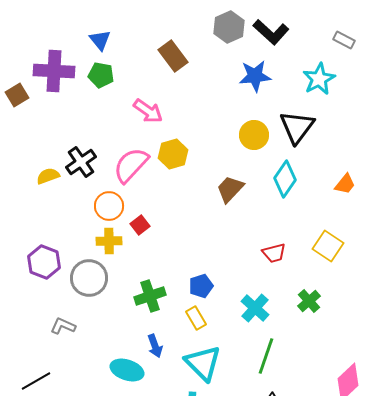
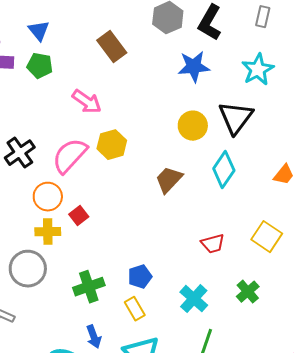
black L-shape: (271, 32) -> (210, 23), turned 78
gray rectangle: (344, 40) -> (263, 17), moved, turned 75

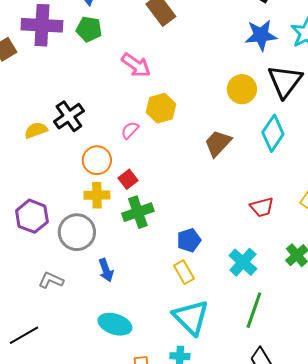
blue star: (194, 67) -> (261, 35), moved
pink semicircle: (70, 156) -> (130, 130), moved, size x0.5
green cross: (89, 287) -> (138, 212), moved
blue arrow: (94, 337) -> (106, 270), moved

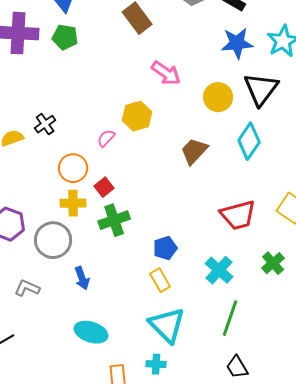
pink arrow: (136, 65) -> (166, 73), moved
black cross: (69, 116) -> (45, 124), size x0.7
red trapezoid: (262, 207) -> (238, 215), size x1.5

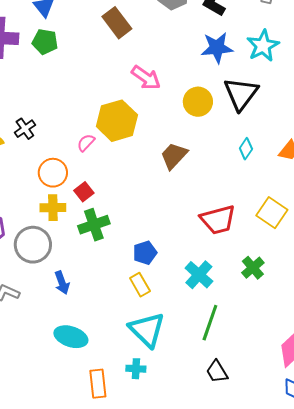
yellow hexagon: (137, 116) -> (117, 121), size x1.4
cyan diamond: (249, 141) -> (246, 149), moved, size x0.6

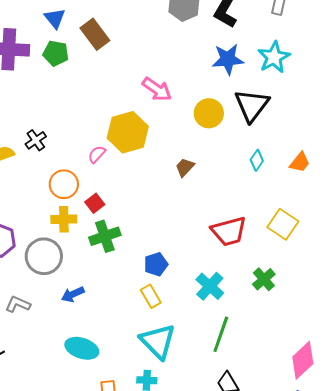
brown rectangle: (117, 23) -> (95, 34), moved
brown trapezoid: (174, 156) -> (185, 167), size x0.7
blue arrow: (62, 283) -> (73, 294), turned 85

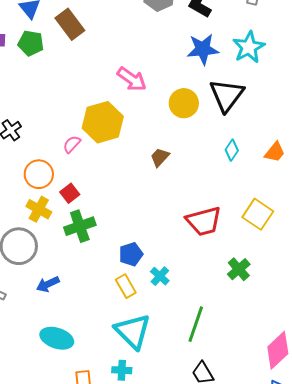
yellow cross: (64, 219) -> (39, 209), turned 30
cyan cross: (210, 286) -> (160, 276), moved, size x0.7

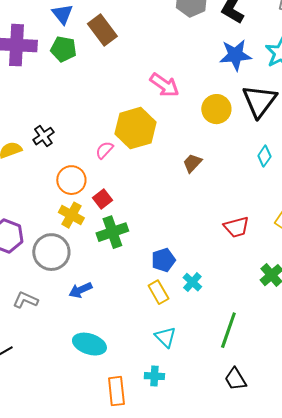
red trapezoid: (204, 221) -> (236, 227), size x0.7
cyan triangle: (133, 331) -> (165, 337), size x0.6

